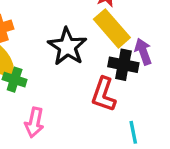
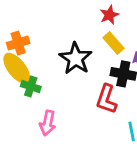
yellow rectangle: (112, 28) -> (114, 43), size x0.7

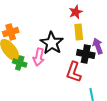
yellow rectangle: (114, 43) -> (79, 32), turned 35
pink arrow: (48, 123) -> (39, 57), moved

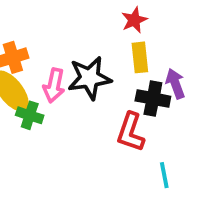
black star: (52, 43) -> (89, 78), turned 30
pink arrow: (39, 57) -> (54, 85), moved

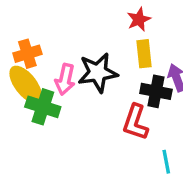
green cross: (30, 115) -> (43, 107), size x1.4

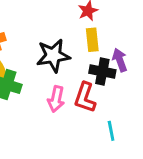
pink arrow: (65, 79) -> (56, 99), moved

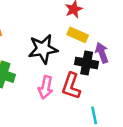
yellow rectangle: (92, 40) -> (78, 35), turned -60

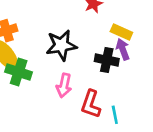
yellow rectangle: (78, 35) -> (121, 32), moved
red L-shape: (71, 86) -> (91, 104), moved

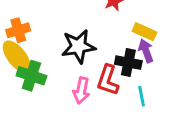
red L-shape: (91, 104) -> (108, 80), moved
cyan line: (115, 115) -> (142, 96), moved

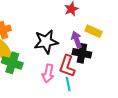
purple arrow: (146, 51) -> (77, 40), moved
cyan line: (142, 96) -> (68, 84), moved

